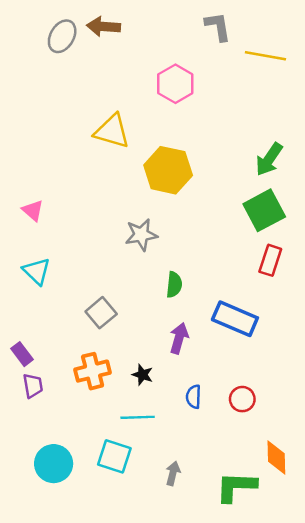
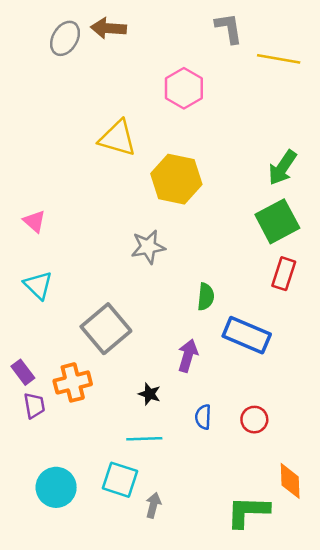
green semicircle: (174, 285) -> (206, 297), moved
gray square: (101, 313) -> (106, 329), size x1.5
orange cross: (93, 371) -> (73, 382), moved
gray arrow: (173, 473) -> (153, 505), moved

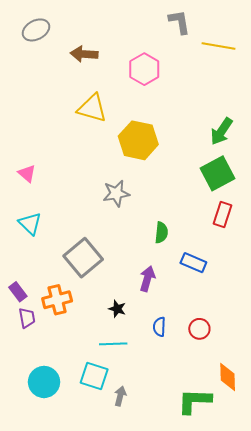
brown arrow: (109, 28) -> (84, 54), moved
gray ellipse: (65, 38) -> (36, 30), moved, turned 32
blue rectangle: (247, 335) -> (193, 263), size x0.7

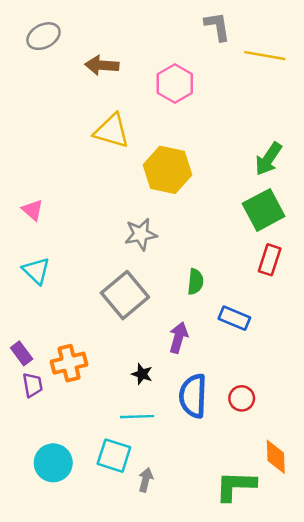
gray square: (83, 258) -> (125, 295), moved
blue semicircle: (159, 327) -> (193, 396), size x1.8

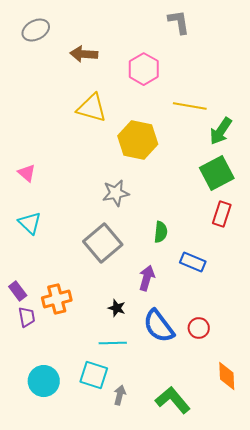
yellow line: (265, 56) -> (190, 106), moved
blue semicircle: (193, 396) -> (159, 326), turned -39
green L-shape: (236, 486) -> (173, 400), moved, turned 48

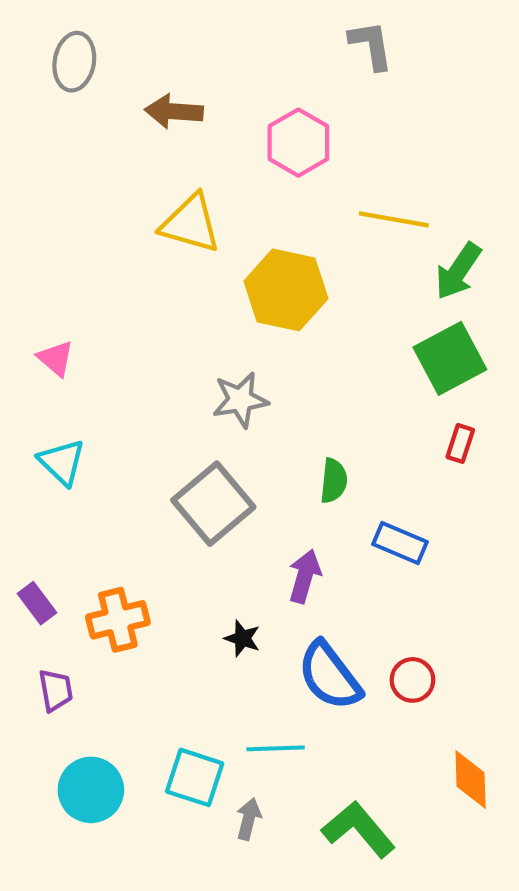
gray ellipse: (36, 30) -> (74, 62), turned -52
red rectangle: (222, 214) -> (460, 443), size x0.7
purple trapezoid: (27, 317) -> (56, 690), moved
cyan line: (113, 343) -> (276, 748), moved

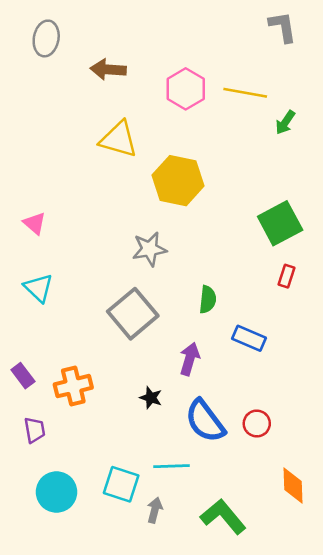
gray L-shape: (371, 45) -> (283, 27), moved
yellow line: (394, 219) -> (245, 93), moved
green arrow: (458, 271) -> (285, 122), moved, size x0.7

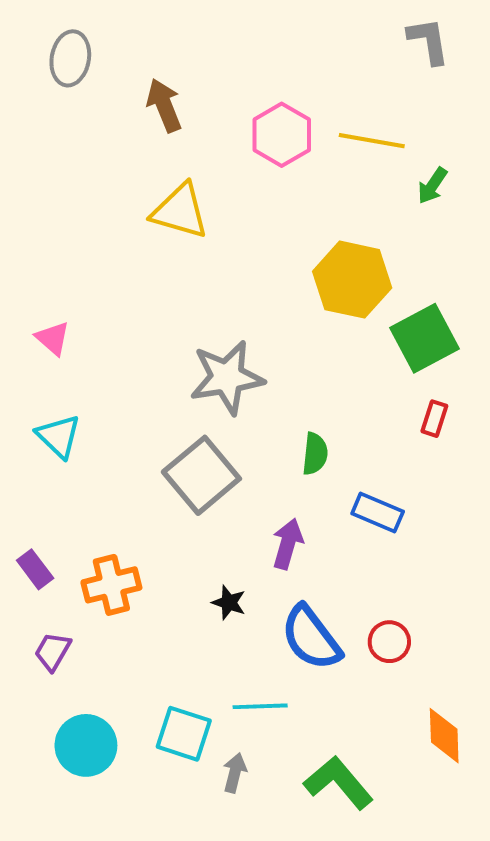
brown arrow: (108, 69) -> (164, 105), turned 64
yellow hexagon: (178, 181) -> (352, 280), moved
gray star: (150, 249) -> (227, 377), size x1.4
purple trapezoid: (35, 430) -> (53, 651), turned -140

